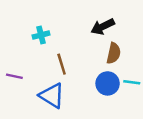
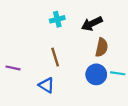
cyan cross: (41, 35) -> (57, 19), moved
blue triangle: (52, 96) -> (46, 85), size x0.7

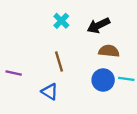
cyan cross: (57, 19) -> (61, 21), turned -32
brown semicircle: (102, 47) -> (109, 51), turned -96

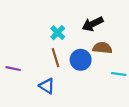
cyan cross: (61, 21) -> (58, 33), moved
blue circle: (103, 80) -> (81, 60), moved

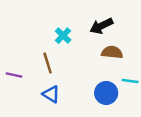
brown line: (56, 58) -> (48, 63), moved
blue circle: (81, 60) -> (106, 93), moved

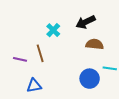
purple line: (14, 75) -> (20, 59), moved
blue triangle: (51, 94) -> (34, 86), moved, turned -42

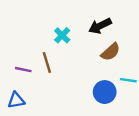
brown semicircle: (95, 44) -> (111, 52), turned 132
blue triangle: (34, 86) -> (16, 100), moved

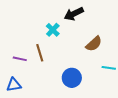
black arrow: (100, 26) -> (74, 14), moved
blue circle: (105, 92) -> (72, 78), moved

